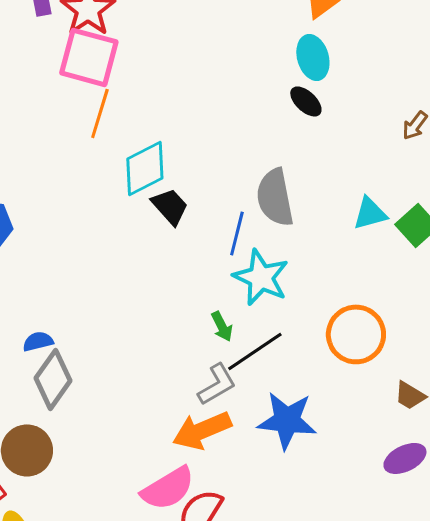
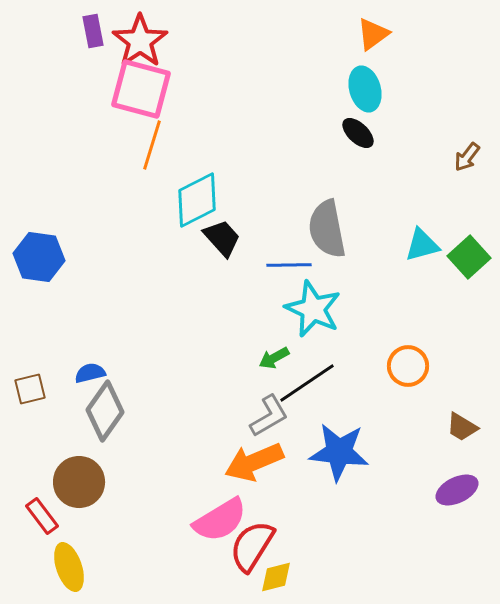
blue line: (237, 233) -> (289, 265), turned 75
green arrow: (222, 326) -> (274, 358), turned 88
orange circle: (356, 334) -> (408, 366), size x0.7

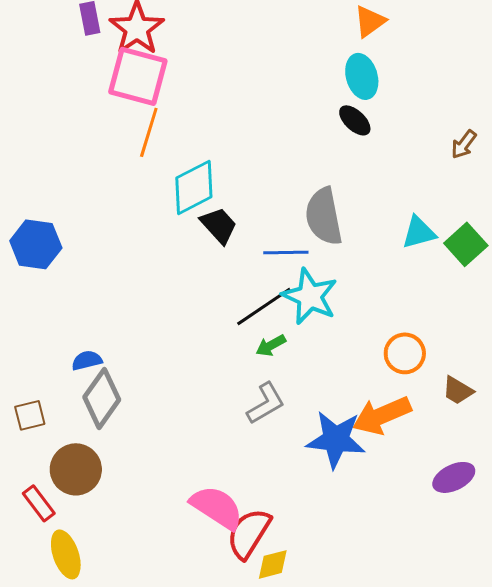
black line: (307, 383) -> (264, 306), moved
brown square: (30, 389) -> (30, 415), moved
brown trapezoid: (462, 427) -> (458, 390), moved
orange arrow: (254, 462) -> (382, 415), moved
pink semicircle: (220, 520) -> (217, 507), turned -116

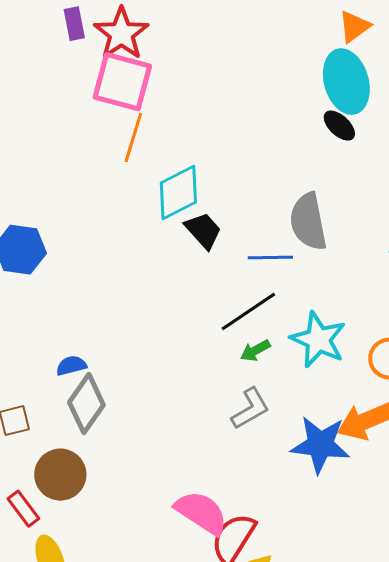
cyan ellipse: (362, 76) -> (346, 82), size x1.4
cyan star: (310, 296) -> (318, 340), moved

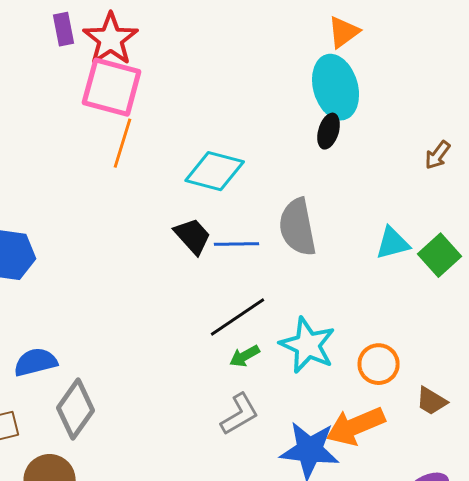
black ellipse: (339, 126) -> (329, 131), turned 64
cyan diamond: (178, 193) -> (215, 171), moved, turned 42
blue line: (270, 258) -> (237, 244), moved
blue semicircle: (71, 366) -> (36, 362), moved, size x1.4

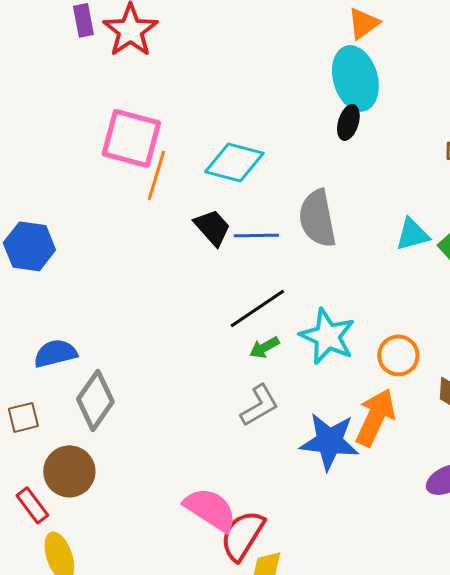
pink square: (112, 87) -> (131, 138), moved
orange line: (123, 143) -> (156, 175), moved
orange arrow: (356, 426) -> (375, 417), turned 138

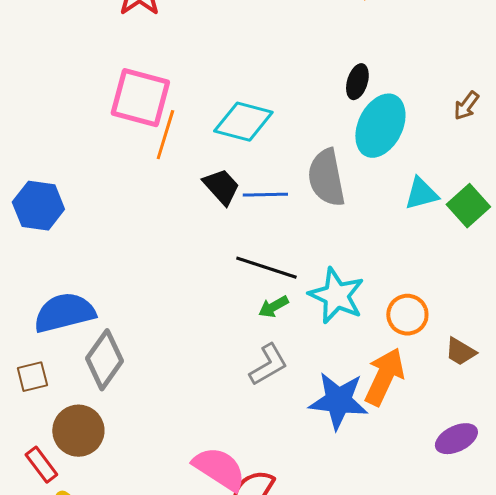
cyan ellipse: (355, 78) -> (380, 126), moved, turned 42
black line: (257, 308) -> (266, 268), turned 52
blue semicircle: (55, 353) -> (64, 313), size x1.4

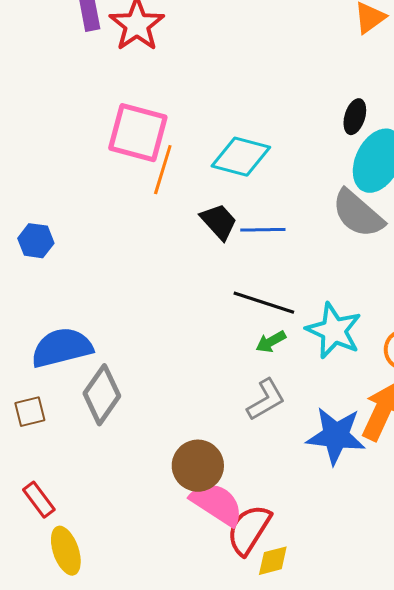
gray semicircle: (326, 178) -> (358, 214), moved, turned -38
blue hexagon: (38, 206) -> (36, 241), size x0.7
brown circle: (78, 431) -> (198, 466), moved

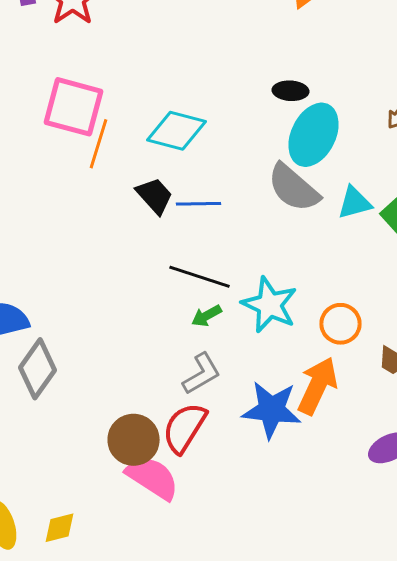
black ellipse: (355, 117) -> (290, 91), turned 76
red semicircle: (249, 530) -> (184, 428), moved
yellow diamond: (273, 561) -> (60, 528), moved

